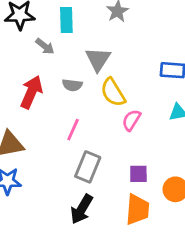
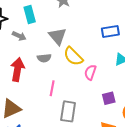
purple square: (138, 174) -> (109, 98), moved

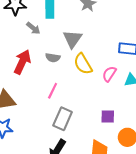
pink semicircle: (90, 72) -> (109, 74), moved

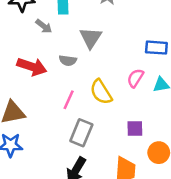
red arrow: (22, 62) -> (32, 67), turned 85
yellow semicircle: (83, 64) -> (101, 92), moved

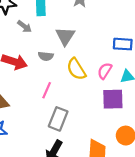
yellow semicircle: (101, 92) -> (76, 69), moved
purple square: (135, 129) -> (113, 99), moved, size x1.5

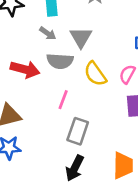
gray arrow: (24, 27) -> (48, 33), moved
gray semicircle: (46, 56) -> (60, 61), size x1.5

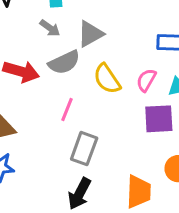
gray triangle: (81, 37) -> (90, 34), turned 30
gray semicircle: (60, 61) -> (64, 62), turned -30

